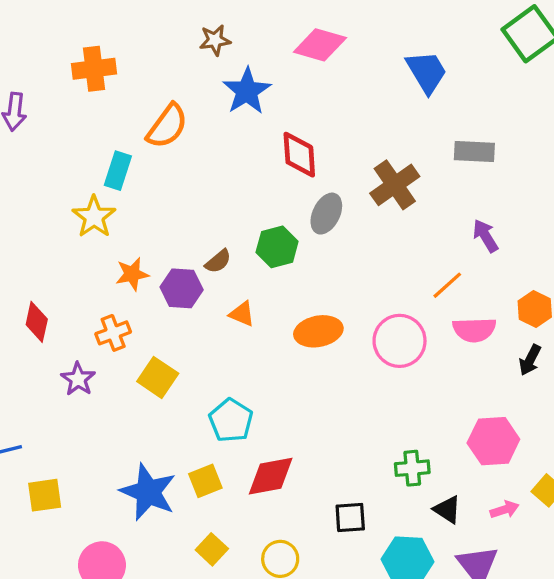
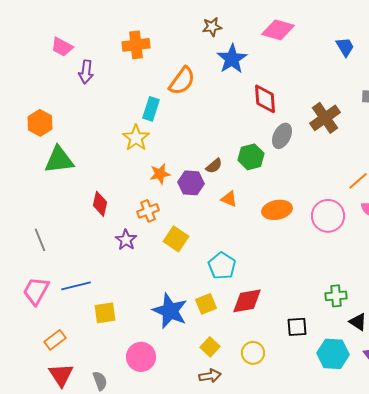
blue trapezoid: (427, 72) -> (345, 47), size x0.7

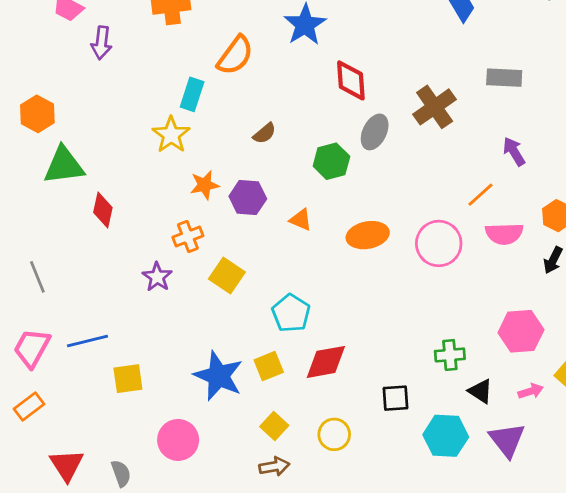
brown semicircle: (214, 166) -> (265, 133), moved
red diamond: (100, 204) -> (103, 210), moved
orange rectangle: (55, 340) -> (29, 407), moved

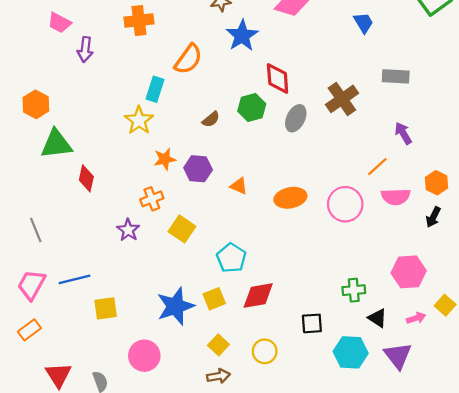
green hexagon: (331, 161) -> (252, 108), moved
blue star: (219, 376) -> (175, 306), turned 30

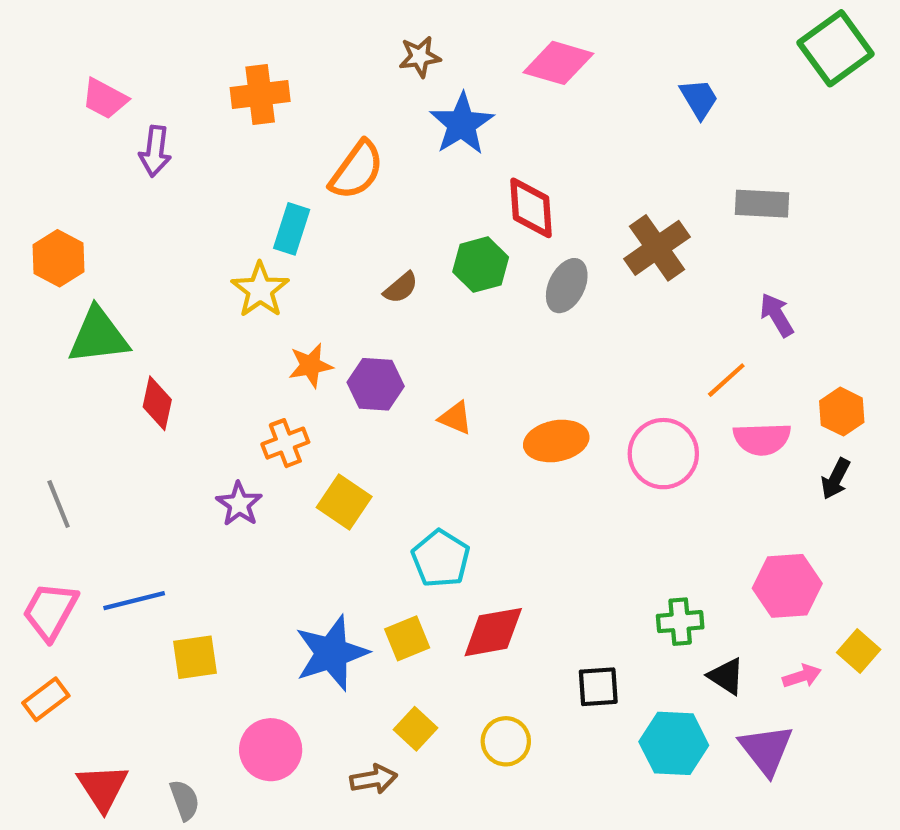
brown arrow: (218, 376) -> (374, 779), moved

